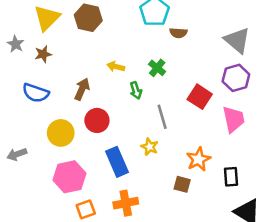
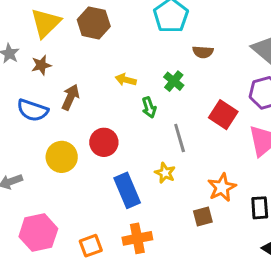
brown semicircle: (178, 33) -> (203, 52), moved
brown arrow: (82, 89) -> (70, 97), moved
pink hexagon: (69, 177) -> (38, 233), moved
brown square: (182, 184) -> (203, 217), turned -30

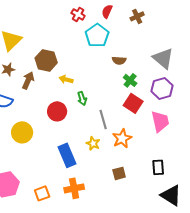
brown hexagon: (94, 23) -> (46, 60), moved
green cross: (174, 81) -> (130, 80), moved
brown arrow: (70, 97) -> (28, 80), moved
red circle: (104, 142) -> (57, 111), moved
orange star: (222, 187) -> (122, 138), moved

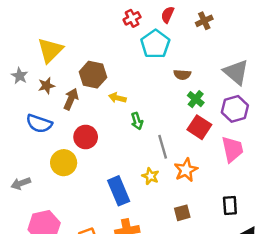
red cross: (78, 14) -> (132, 18), turned 32
red circle: (57, 111) -> (86, 137), moved

